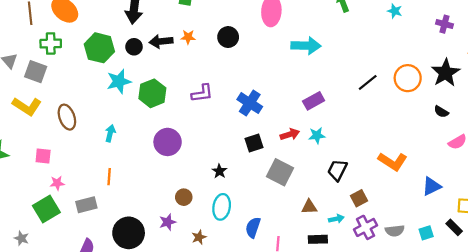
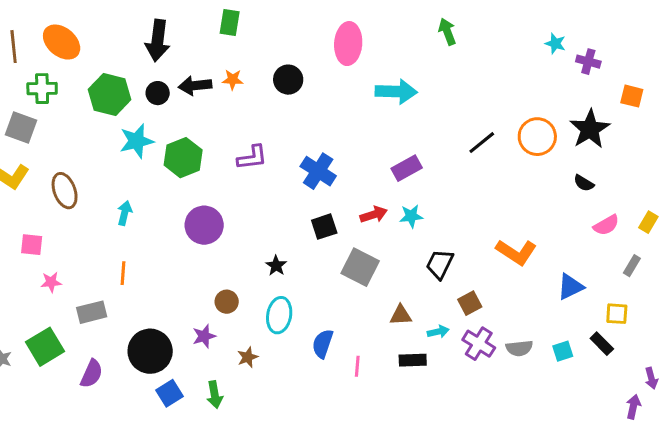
cyan star: (395, 11) -> (555, 44), moved
green square: (46, 209) -> (45, 347), moved
purple cross: (366, 227) -> (479, 344), turned -30

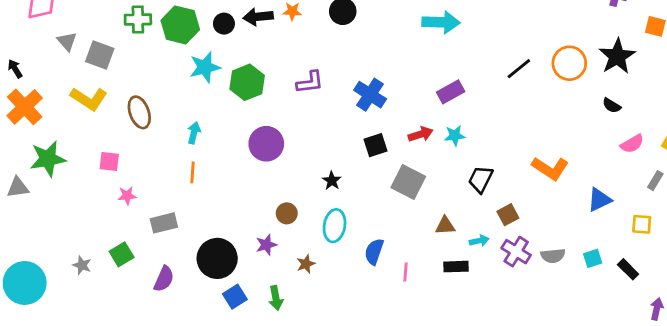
green cross: (42, 89) -> (138, 20), moved
orange line: (123, 273) -> (193, 172), moved
black rectangle: (602, 344) -> (628, 269), moved
green square: (45, 347) -> (122, 254), size x0.7

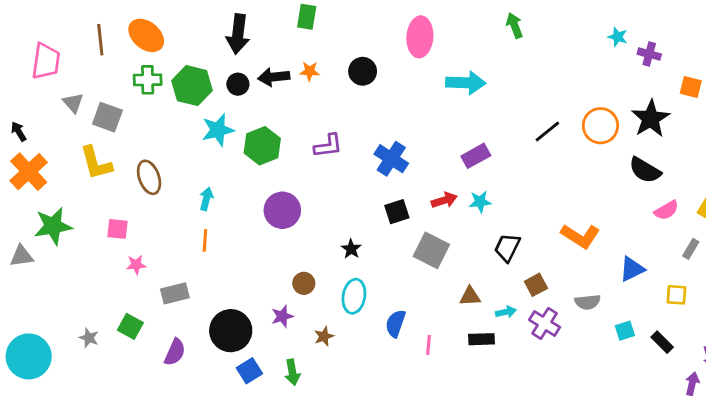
yellow L-shape: (89, 99) -> (96, 163), turned 42
black semicircle: (612, 106) -> (645, 170), size x1.6
green square: (122, 254) -> (130, 326), turned -30
gray semicircle: (553, 256) -> (588, 302), moved

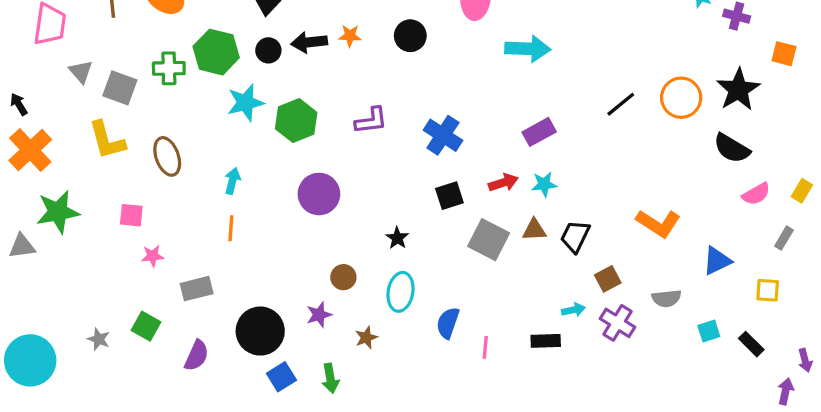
green cross: (148, 80) -> (169, 68), moved
brown triangle: (470, 296) -> (534, 230), moved

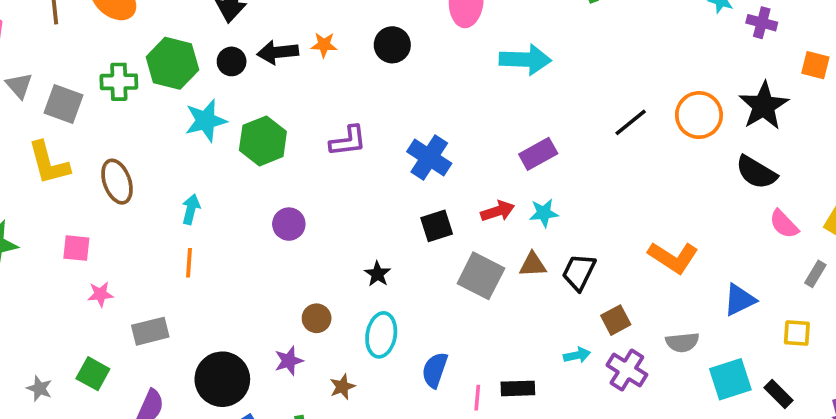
purple circle: (319, 194) -> (289, 224), size x0.7
pink semicircle: (756, 194) -> (784, 224), turned 76
cyan square: (709, 331) -> (730, 379), size x1.6
black rectangle: (546, 341) -> (518, 388), moved

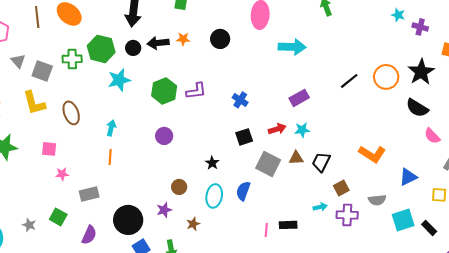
green hexagon: (263, 141) -> (164, 91), moved
blue cross: (429, 158) -> (240, 100), size x0.7
blue semicircle: (435, 370) -> (243, 191), moved
purple cross: (627, 370) -> (347, 215), turned -30

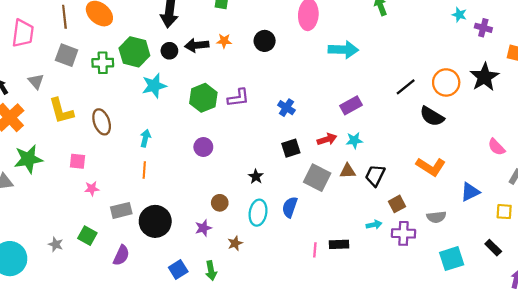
gray triangle: (18, 61) -> (36, 81), moved
gray square: (42, 71) -> (67, 55), moved
black semicircle: (417, 108) -> (432, 116), moved
black circle: (128, 220) -> (155, 221), moved
cyan square: (403, 220) -> (452, 259), moved

